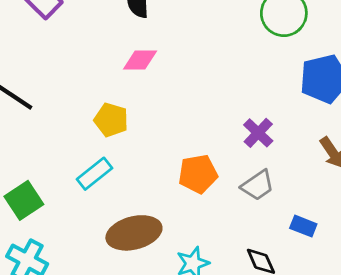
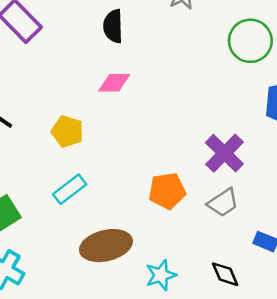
yellow pentagon: (111, 120) -> (67, 132), moved
purple cross: (258, 133) -> (224, 153), size x1.4

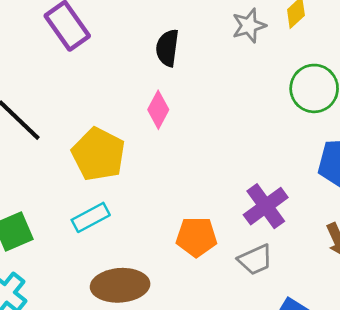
pink diamond: (114, 83) -> (158, 110), turned -72
yellow pentagon: (67, 132) -> (98, 154), size x1.5

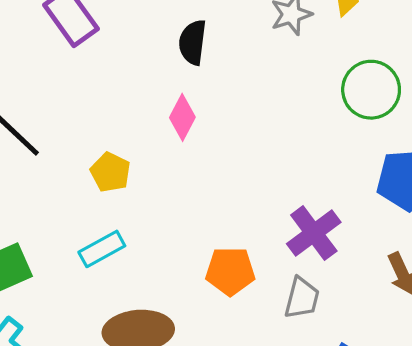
yellow pentagon: (98, 154) -> (110, 172), size x0.6
gray trapezoid: (255, 260) -> (302, 298), turned -51

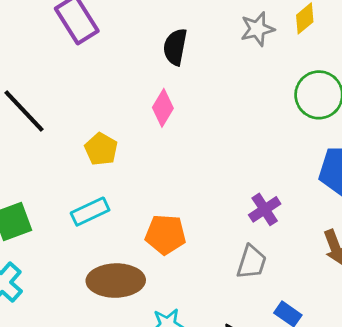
purple cross: (314, 233) -> (265, 209), size x0.7
orange pentagon: (230, 271) -> (165, 234), moved

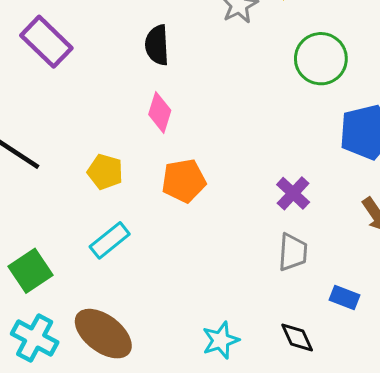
orange pentagon: (165, 234) -> (184, 181), moved
brown ellipse: (116, 281) -> (103, 334), moved, turned 52

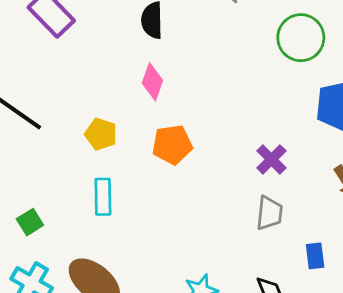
cyan rectangle: (110, 240) -> (103, 197), turned -54
green square: (30, 271) -> (30, 222), size x0.7
blue rectangle: (344, 298) -> (315, 256), turned 60

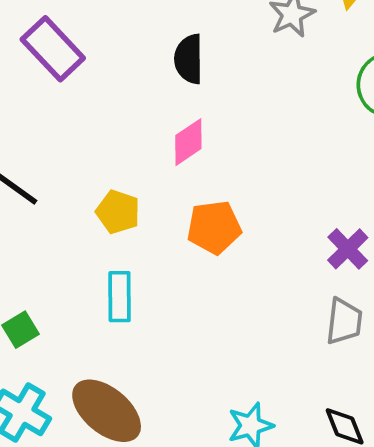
pink diamond: (152, 82) -> (188, 142), turned 36

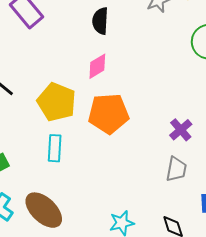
yellow pentagon: (118, 212) -> (57, 102), size x1.6
orange pentagon: (214, 227) -> (108, 114), size x1.4

